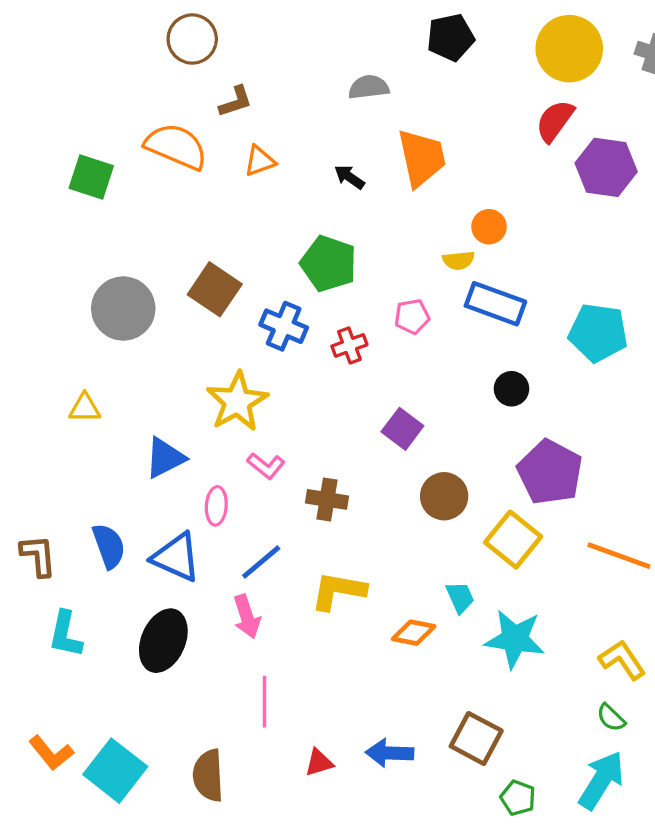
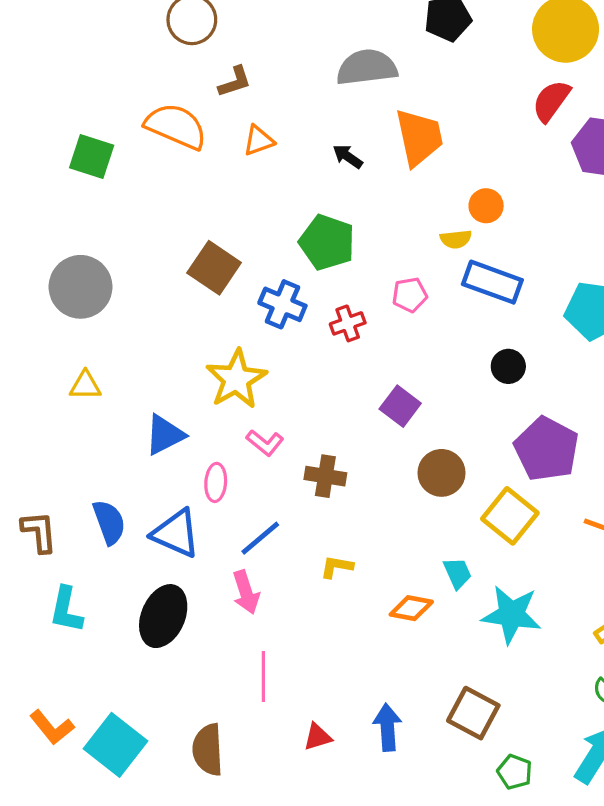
gray semicircle: (369, 87) -> (367, 67), size x1.5
gray circle: (123, 309) -> (81, 287), moved
yellow L-shape: (338, 591) -> (337, 567), size x0.6
blue arrow: (390, 753) -> (387, 727), turned 84

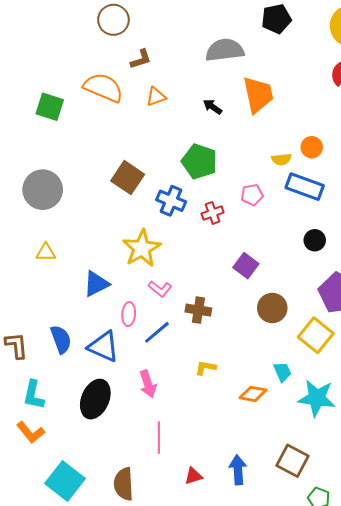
orange circle: (486, 206) -> (312, 147), moved
blue line: (260, 538) -> (157, 332), moved
orange L-shape: (52, 727) -> (31, 432), moved

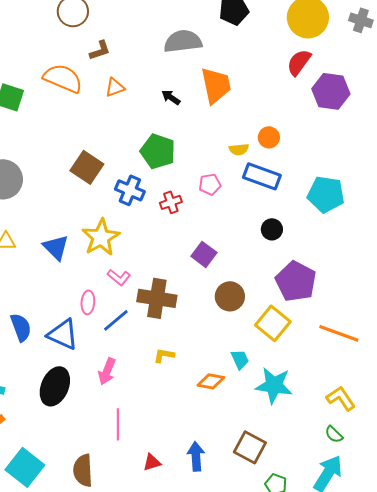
blue triangle: (96, 284) -> (56, 247), moved, turned -48
brown cross: (198, 310) -> (157, 298), size x1.5
pink arrow: (148, 384) -> (107, 371), turned 40

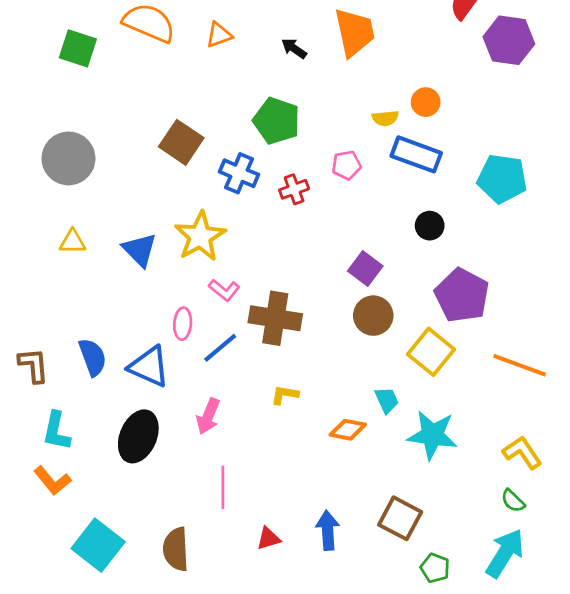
purple square: (204, 254) -> (365, 269), moved

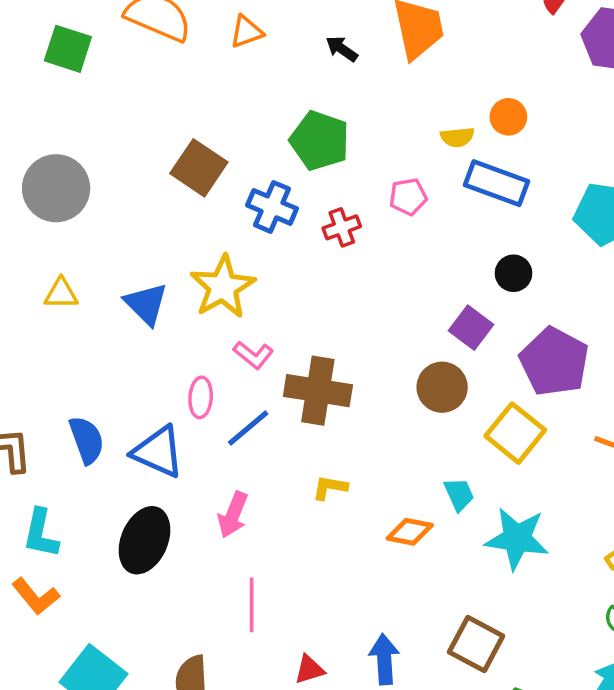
purple square: (365, 269) -> (471, 328), moved

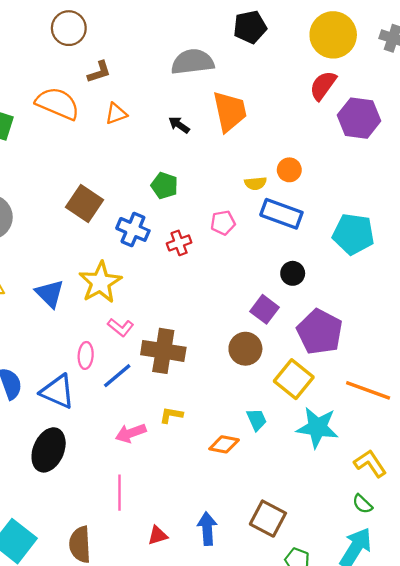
green pentagon: (320, 141) -> (164, 186), size x0.7
pink arrow: (233, 515) -> (131, 433), moved, turned 48
cyan star: (517, 539) -> (317, 427), moved

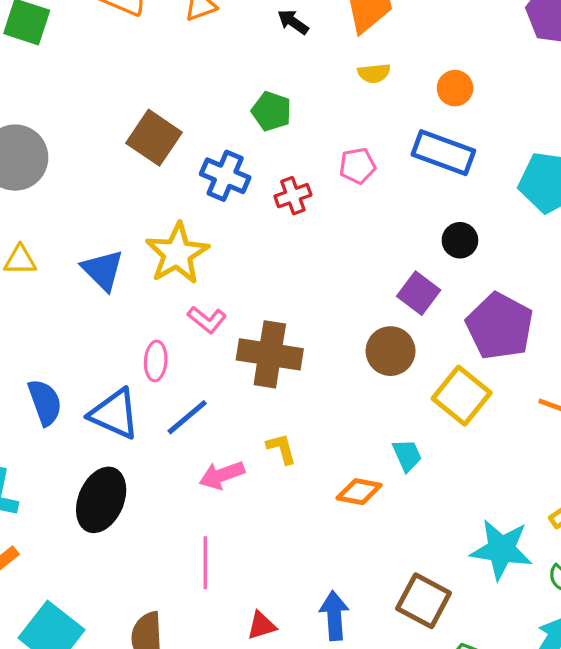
yellow semicircle: (256, 183) -> (374, 73), moved
blue line: (117, 376) -> (187, 417), moved
yellow L-shape: (171, 415) -> (281, 449), turned 65
cyan star: (317, 427) -> (501, 549), moved

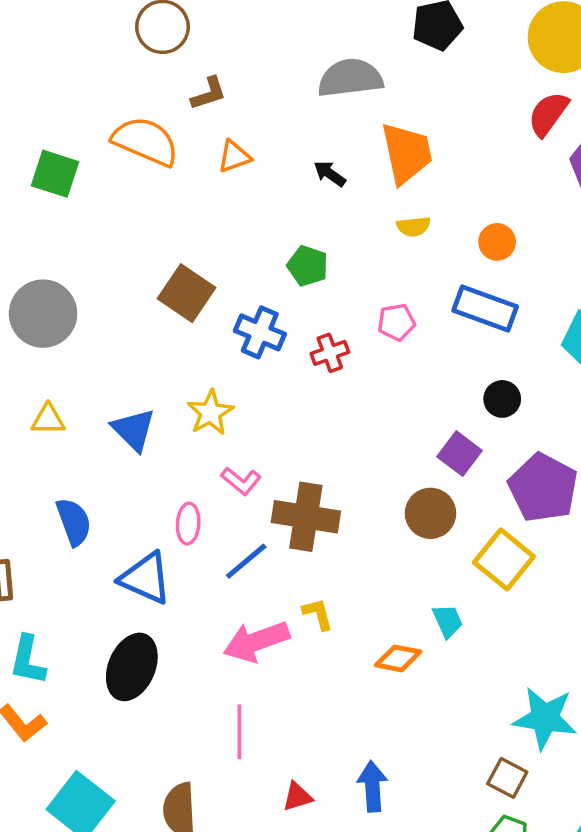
yellow star: (177, 253) -> (210, 413), size x0.7
blue semicircle: (45, 402) -> (74, 522), moved
blue line: (187, 417) -> (246, 561), moved
pink arrow: (222, 475) -> (256, 641), size x1.4
brown square: (424, 601) -> (507, 778), moved, size x0.7

